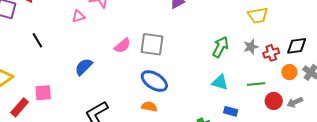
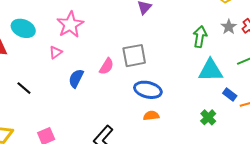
blue semicircle: (84, 67) -> (76, 78), moved
cyan triangle: (220, 82) -> (211, 70), size x1.5
blue rectangle: (231, 111) -> (230, 95), turned 40

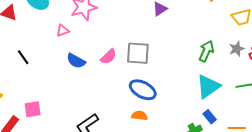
cyan triangle: (211, 70) -> (208, 86), turned -48
blue semicircle: (76, 78) -> (76, 61), turned -102
blue rectangle: (230, 95) -> (210, 117), moved

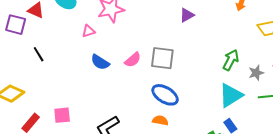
gray star: (237, 49) -> (256, 73), moved
black line: (23, 57) -> (39, 54), moved
pink square: (33, 109) -> (62, 115), moved

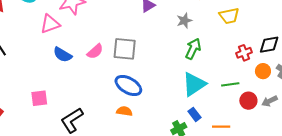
pink triangle: (88, 31) -> (50, 24), size x1.5
gray star: (256, 73) -> (184, 21), moved
pink square: (62, 115) -> (39, 98), moved

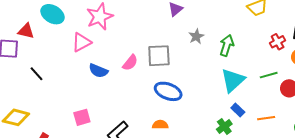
gray star: (184, 21) -> (196, 36), moved
orange semicircle: (124, 111) -> (160, 125), moved

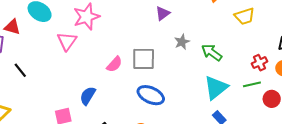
pink triangle: (81, 42) -> (67, 41), turned -30
red cross: (278, 42) -> (259, 63), moved
green arrow: (227, 45) -> (212, 53), turned -75
blue semicircle: (98, 71) -> (88, 96), moved, turned 96

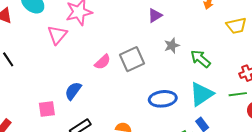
gray square: (144, 59) -> (132, 59), turned -30
blue ellipse: (151, 95) -> (163, 99), moved, turned -36

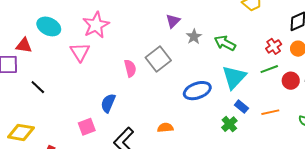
purple triangle: (155, 15) -> (173, 21), moved
pink semicircle: (103, 62) -> (130, 68), turned -48

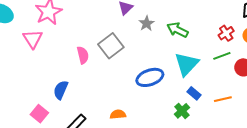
pink square: (87, 127) -> (39, 114), turned -30

